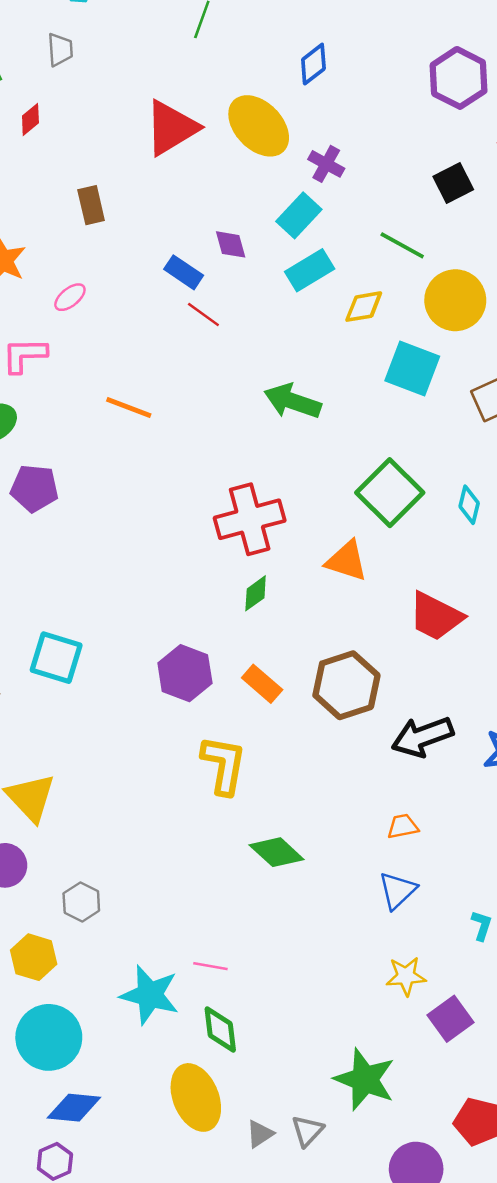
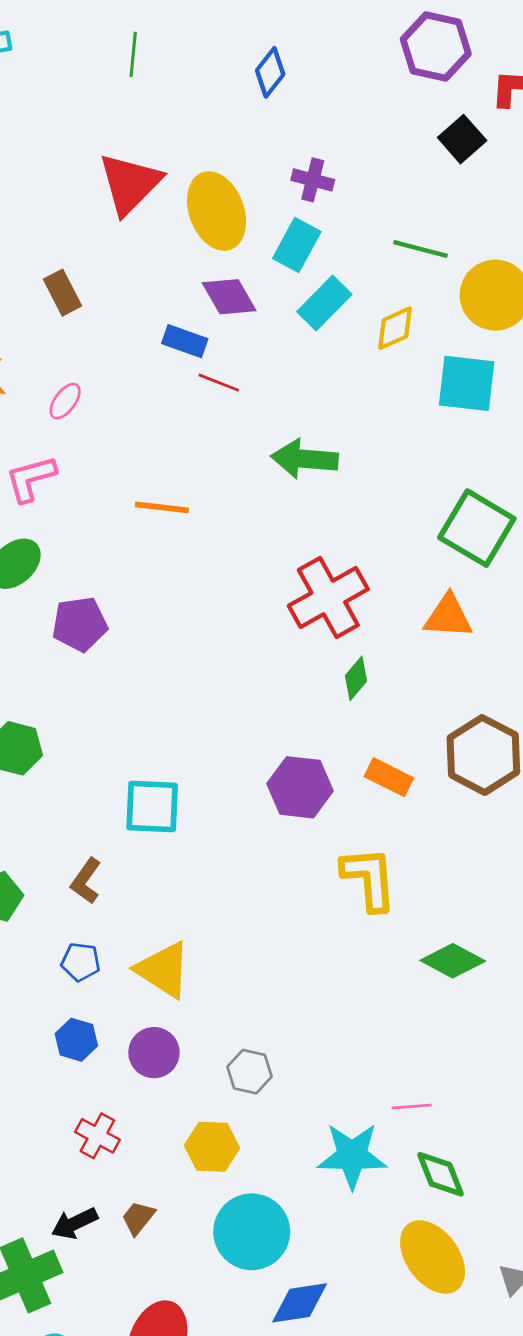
yellow ellipse: (259, 126) -> (217, 211), moved, turned 38
black square: (453, 183) -> (462, 139), moved
purple diamond: (231, 244) -> (229, 297), size x1.4
green arrow: (293, 401) -> (305, 459), moved

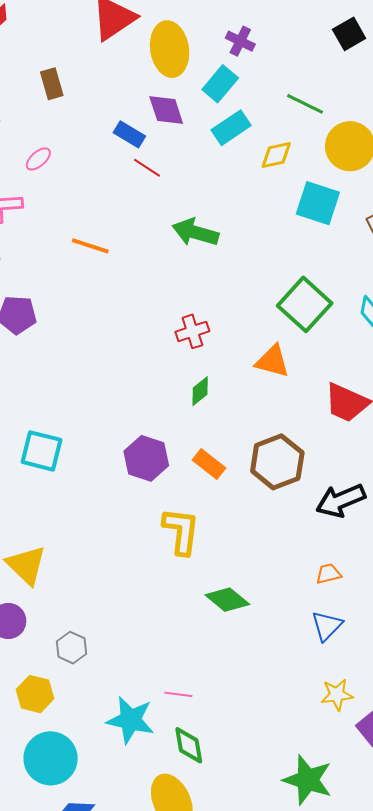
red cross: (328, 597) -> (192, 331), size x0.6

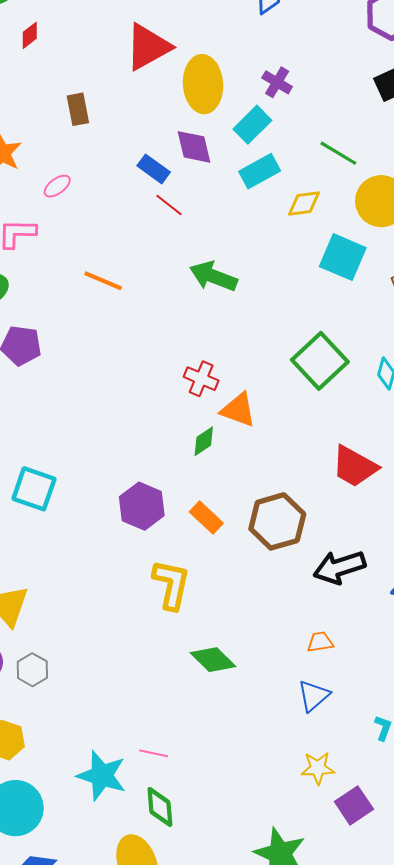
red cross: (192, 331) -> (201, 379), turned 36
orange triangle: (272, 361) -> (238, 410), moved
gray hexagon: (71, 648) -> (32, 670), moved

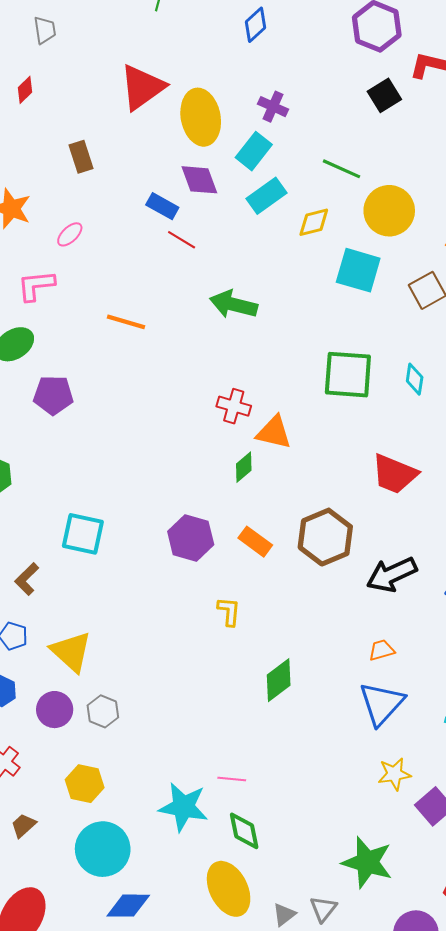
green square: (320, 361) -> (348, 375), turned -36
yellow L-shape: (171, 585) -> (229, 611), size x0.6
green diamond: (213, 660) -> (279, 680), turned -75
blue triangle: (314, 696) -> (382, 704), size x1.4

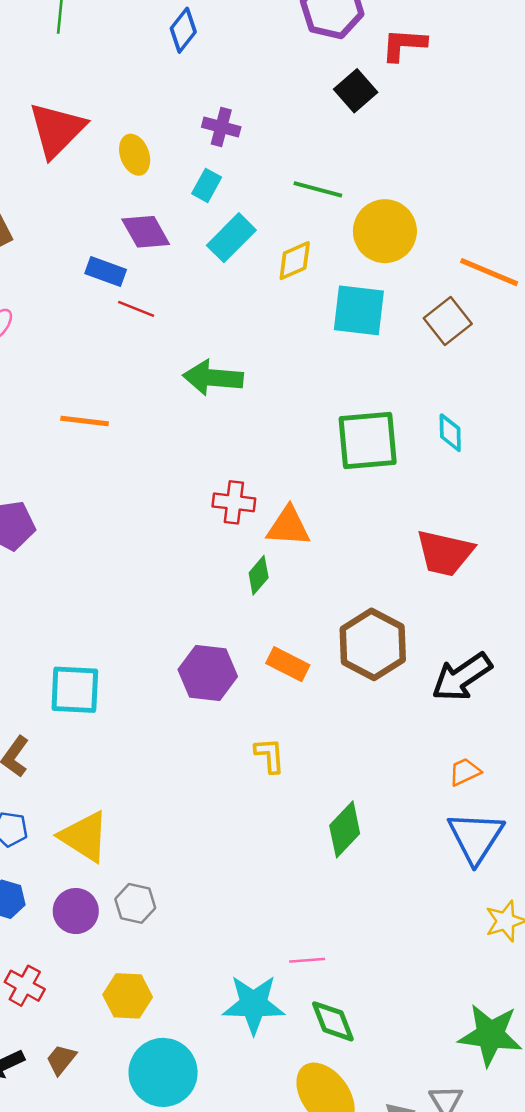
yellow ellipse: (201, 117) -> (135, 155), size x0.6
cyan rectangle: (254, 151) -> (207, 185), size x0.7

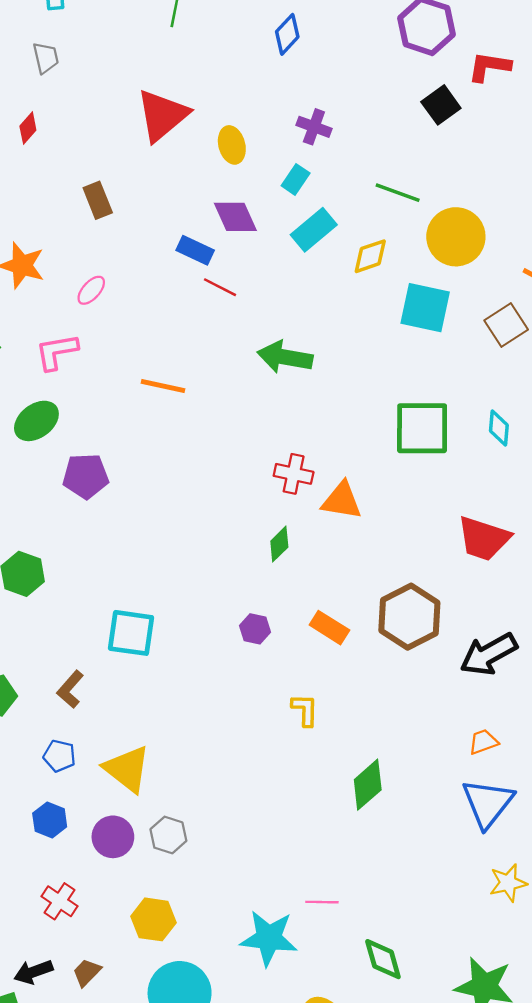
green diamond: (259, 575) -> (279, 544), moved
purple hexagon: (208, 673) -> (255, 629), size x0.6
green diamond: (333, 1021) -> (383, 959), moved

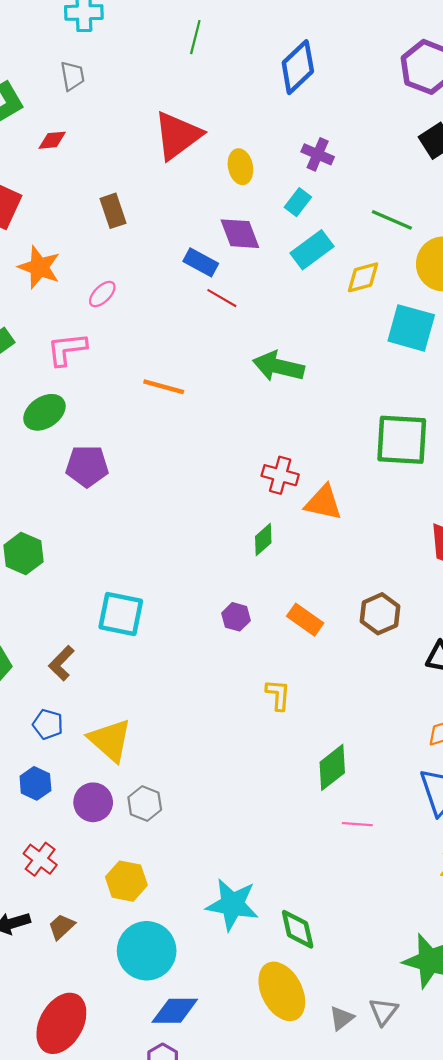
blue diamond: (287, 34) -> (298, 67), size x1.4
red diamond: (28, 128) -> (52, 140), turned 40
brown hexagon: (409, 617) -> (380, 614), size x0.7
pink line: (322, 902) -> (357, 824), moved
green diamond: (383, 959) -> (298, 929), moved

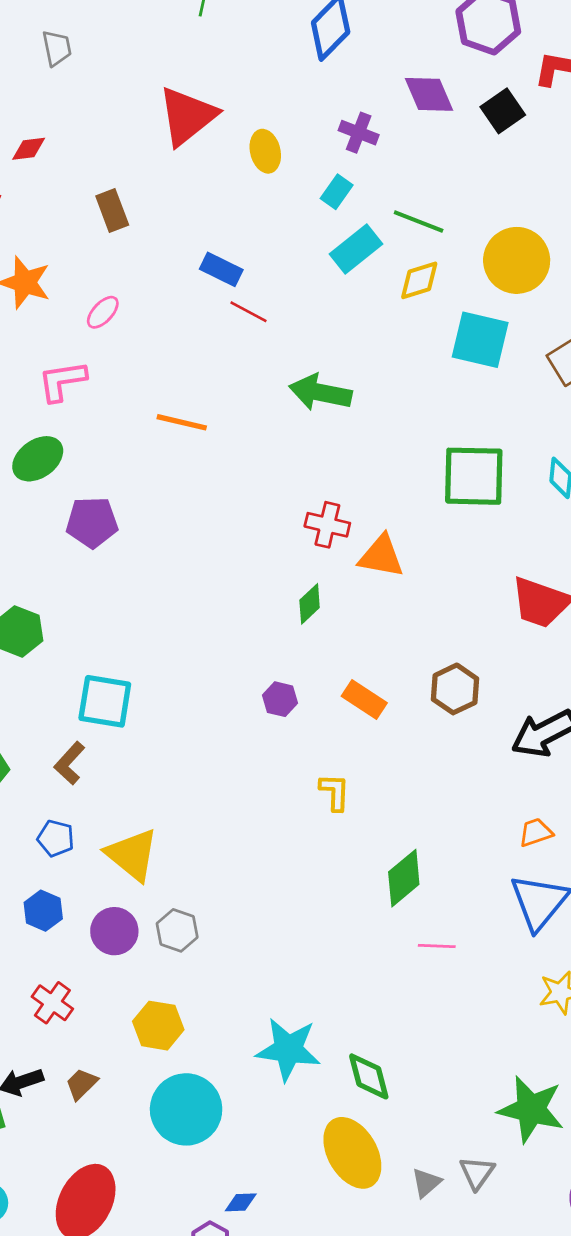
red diamond: (52, 140) -> (29, 149), moved
green line: (392, 220) -> (419, 221), moved
purple diamond: (240, 234) -> (429, 94), moved
cyan square: (121, 614) -> (105, 701), moved
blue diamond: (175, 1011) -> (241, 1202), moved, size x0.6

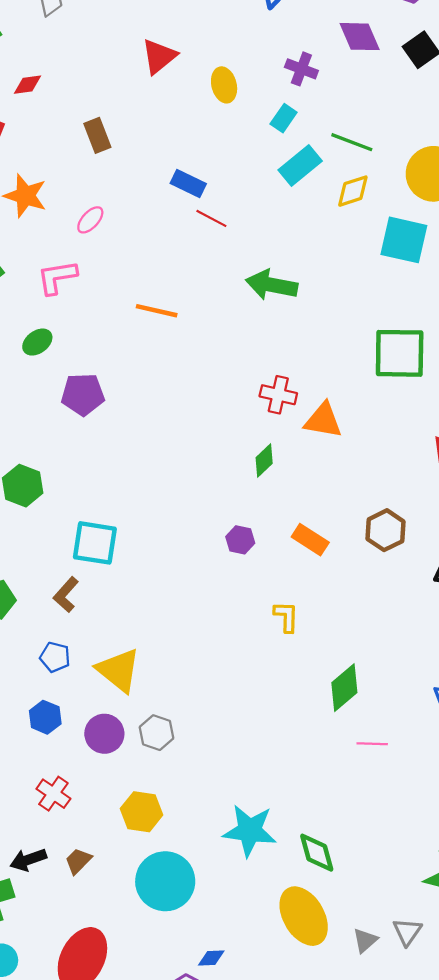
red triangle: (187, 116) -> (159, 56), size x0.7
green ellipse: (38, 459) -> (37, 342), size x0.7

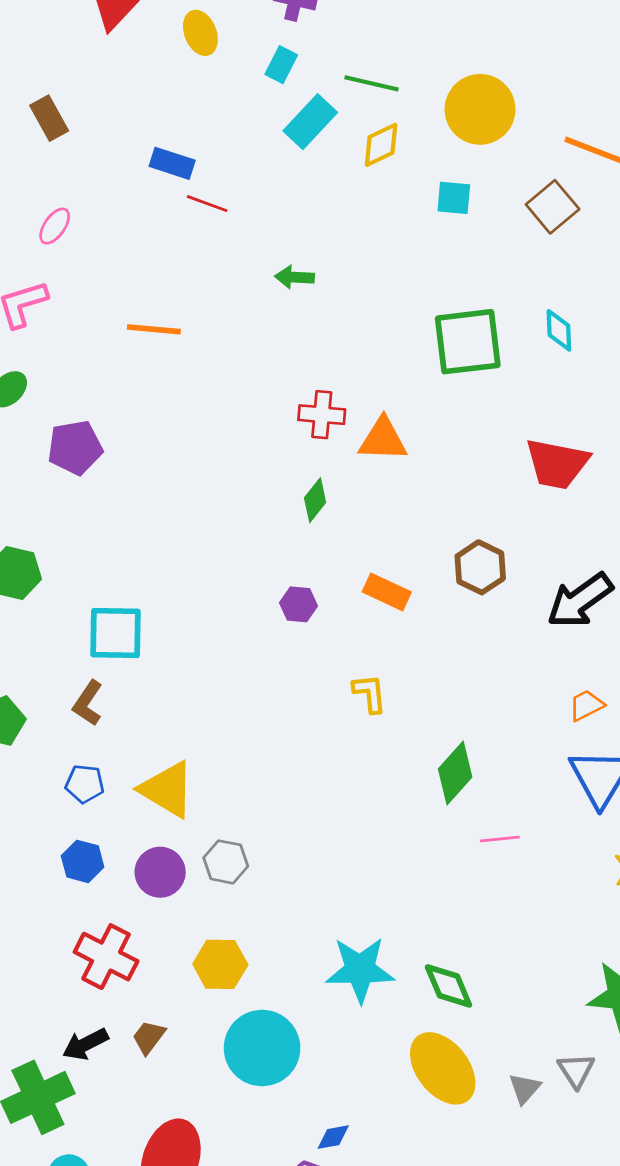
cyan square: (404, 240) -> (454, 198), size x0.6
green arrow: (272, 285) -> (294, 277), size x0.6
red cross: (53, 794) -> (106, 957), size x1.4

